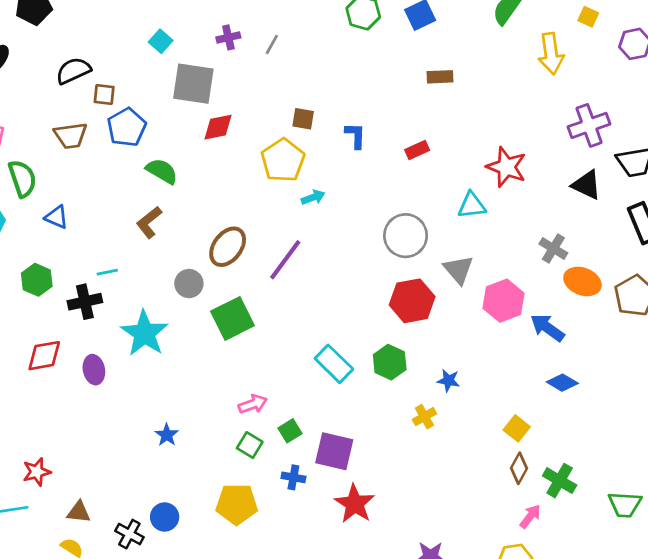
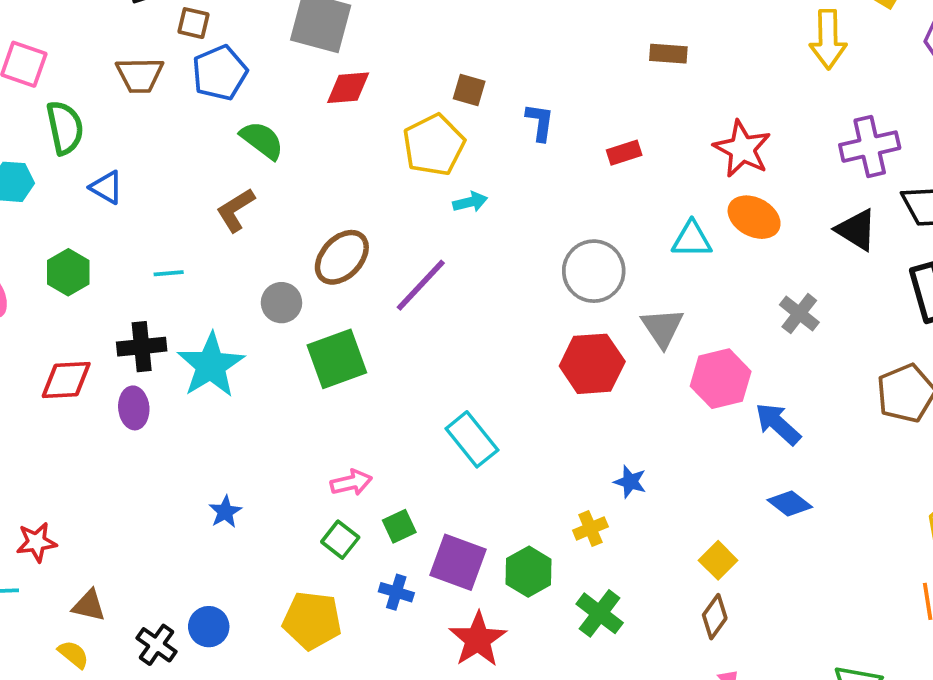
red star: (506, 167) -> (742, 149), moved
orange ellipse: (582, 281) -> (754, 217), moved
black cross: (85, 302) -> (142, 347), moved
green hexagon: (390, 362) -> (529, 572), moved
green cross: (560, 481) -> (600, 613), moved

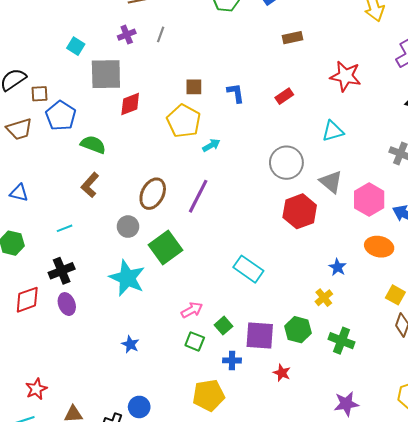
orange ellipse: (754, 217) -> (379, 247), moved
cyan star: (211, 365) -> (127, 278), moved
blue star: (630, 482) -> (337, 267), turned 30
yellow pentagon: (312, 620) -> (209, 395), moved
red star: (478, 639) -> (282, 373), size x0.6

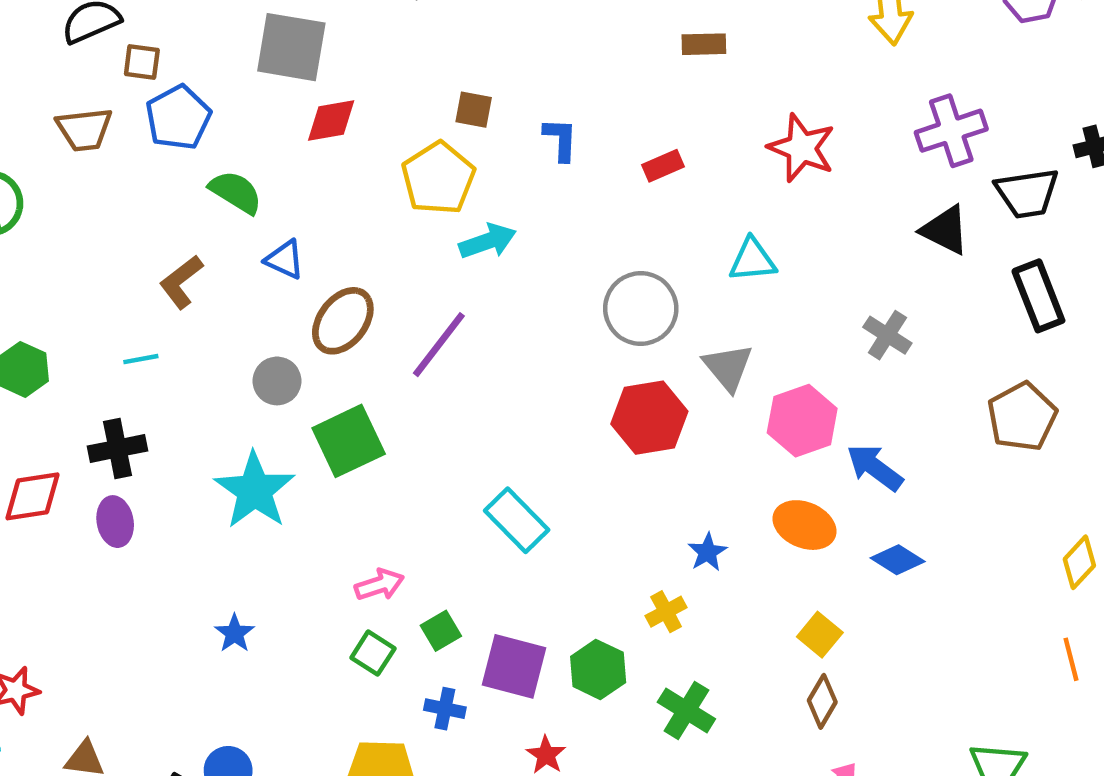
cyan arrow: (211, 145) -> (488, 241), size x1.4
brown L-shape: (90, 185) -> (181, 282), moved
blue triangle: (19, 193) -> (285, 259), moved

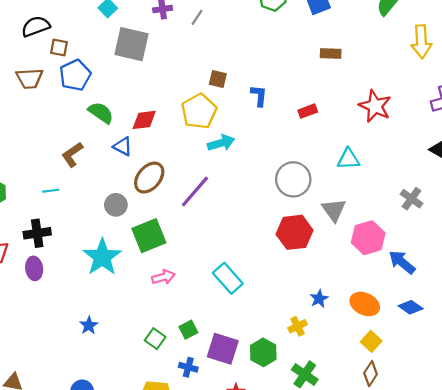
red diamond: (331, 121) -> (144, 120), moved
orange ellipse: (805, 525) -> (365, 304), moved
pink arrow: (379, 585) -> (163, 277), moved

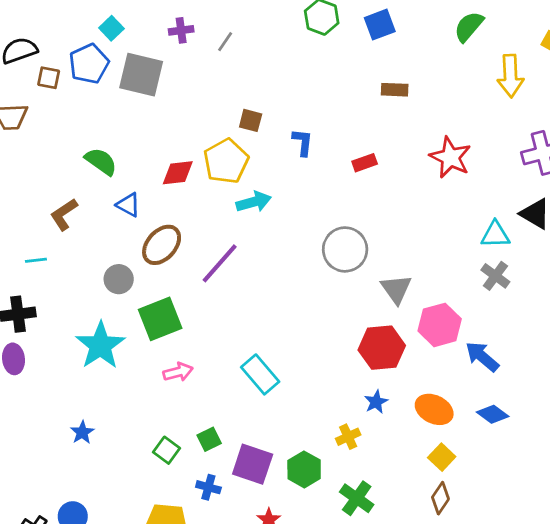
blue pentagon: (75, 75) -> (89, 64), moved
red diamond: (144, 120) -> (178, 173), moved
cyan triangle: (348, 159) -> (495, 235), moved
red hexagon: (295, 232) -> (382, 348), moved

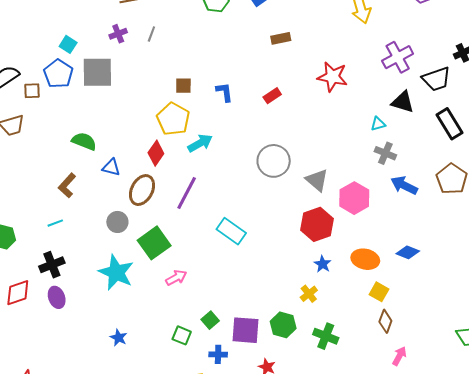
red diamond: (178, 173) -> (156, 153), moved, turned -35
cyan triangle: (495, 235) -> (378, 124), size x0.7
blue arrow: (482, 357) -> (404, 185), moved
cyan rectangle: (260, 374) -> (231, 231), moved

